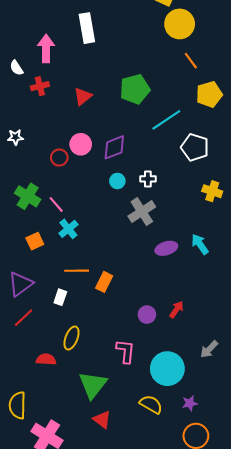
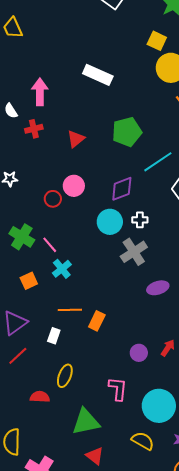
white rectangle: (87, 28) -> (98, 75), moved, turned -56
purple diamond: (114, 147) -> (122, 189), moved
cyan circle: (117, 181) -> (110, 222), size x1.6
green triangle: (93, 385) -> (86, 422), turned 40

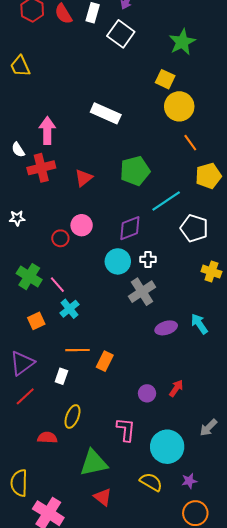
red cross: (34, 129) -> (41, 168), size x1.5

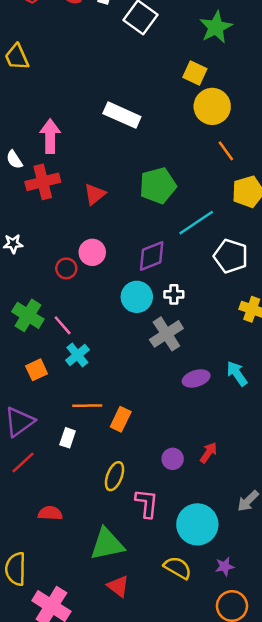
yellow ellipse: (72, 416) -> (115, 476), moved

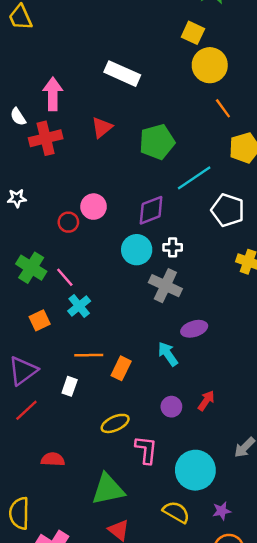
red triangle: (95, 194) -> (102, 127), moved
gray cross: (166, 334) -> (165, 286), turned -32
cyan arrow: (237, 374) -> (168, 354), moved
yellow ellipse: (115, 476) -> (115, 423), turned 44

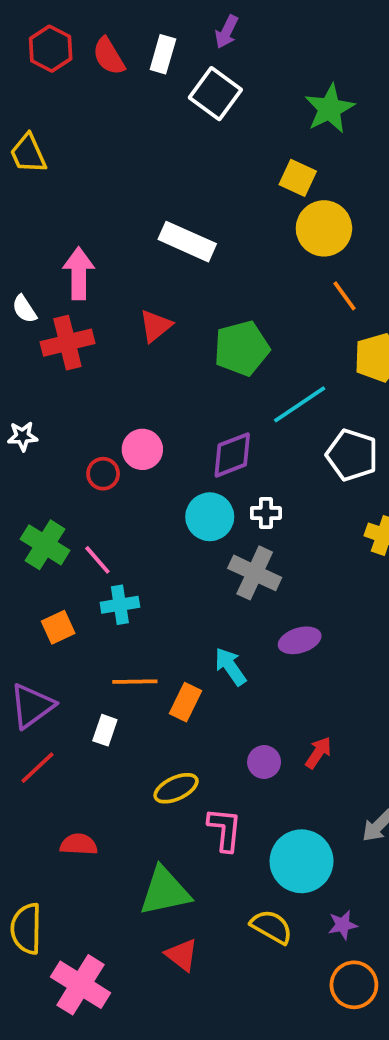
cyan cross: (79, 306) -> (120, 605), turned 30
cyan arrow: (168, 354) -> (230, 667), moved

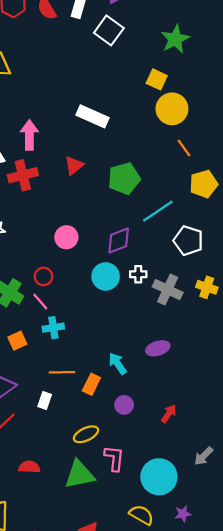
red circle: (103, 474) -> (44, 276), moved
gray cross: (255, 573) -> (168, 290), moved
purple circle: (264, 762) -> (124, 405), moved
green triangle: (165, 891) -> (79, 475), moved

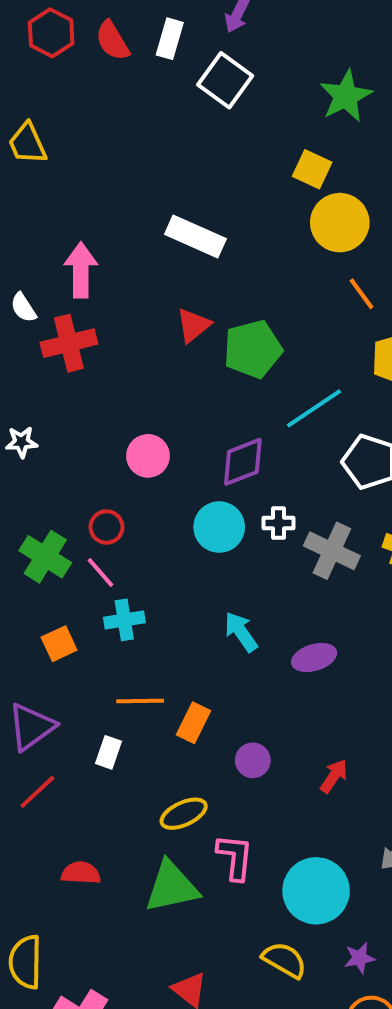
red triangle: (74, 165) -> (193, 325), moved
cyan arrow: (118, 364) -> (241, 632), moved

